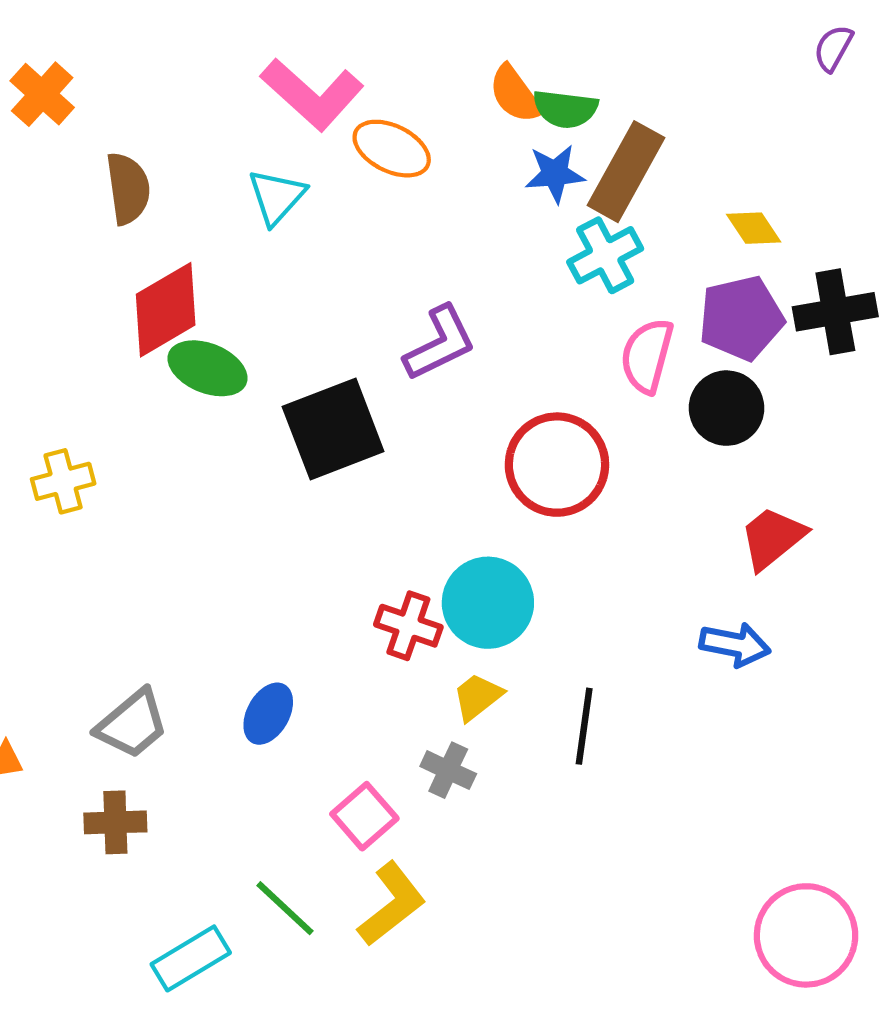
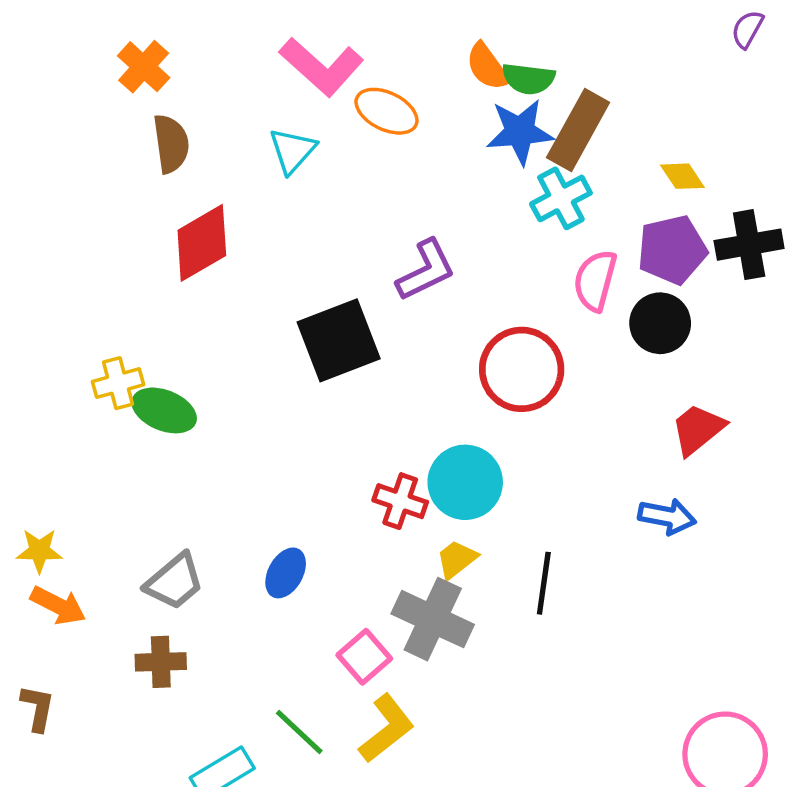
orange cross: (42, 94) -> (144, 67), moved
blue star: (555, 174) -> (520, 132), size x1.4
green ellipse: (208, 368) -> (164, 410), moved
gray cross: (448, 770) -> (433, 619), size x1.8

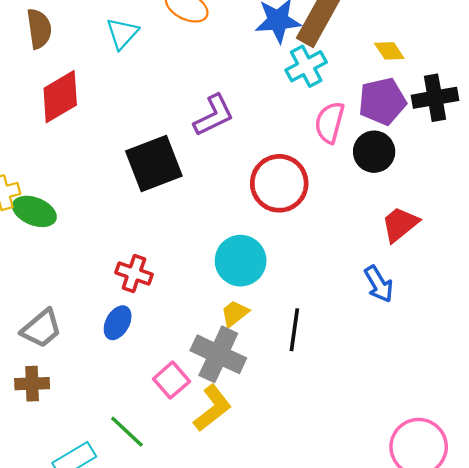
red cross: (400, 501) -> (134, 273), moved
blue arrow: (667, 516) -> (379, 284), turned 48
yellow L-shape: (387, 729) -> (212, 408), moved

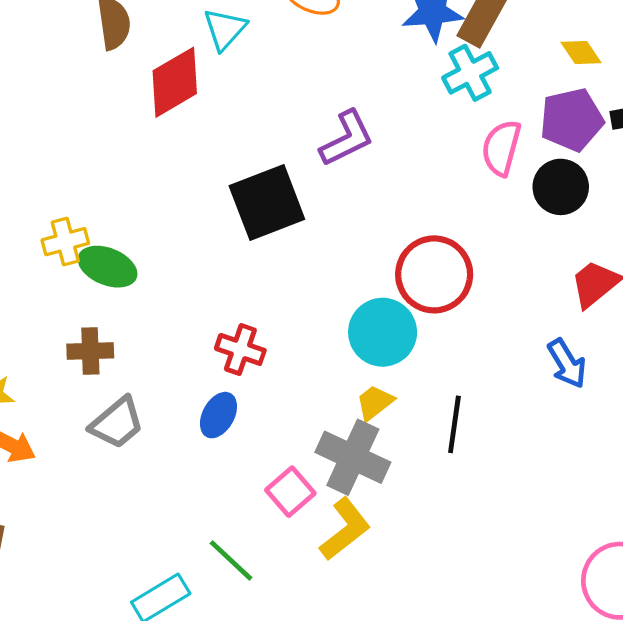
red diamond: (60, 97) -> (175, 82), moved
red circle: (279, 183) -> (434, 274), moved
brown cross: (32, 384) -> (90, 351), moved

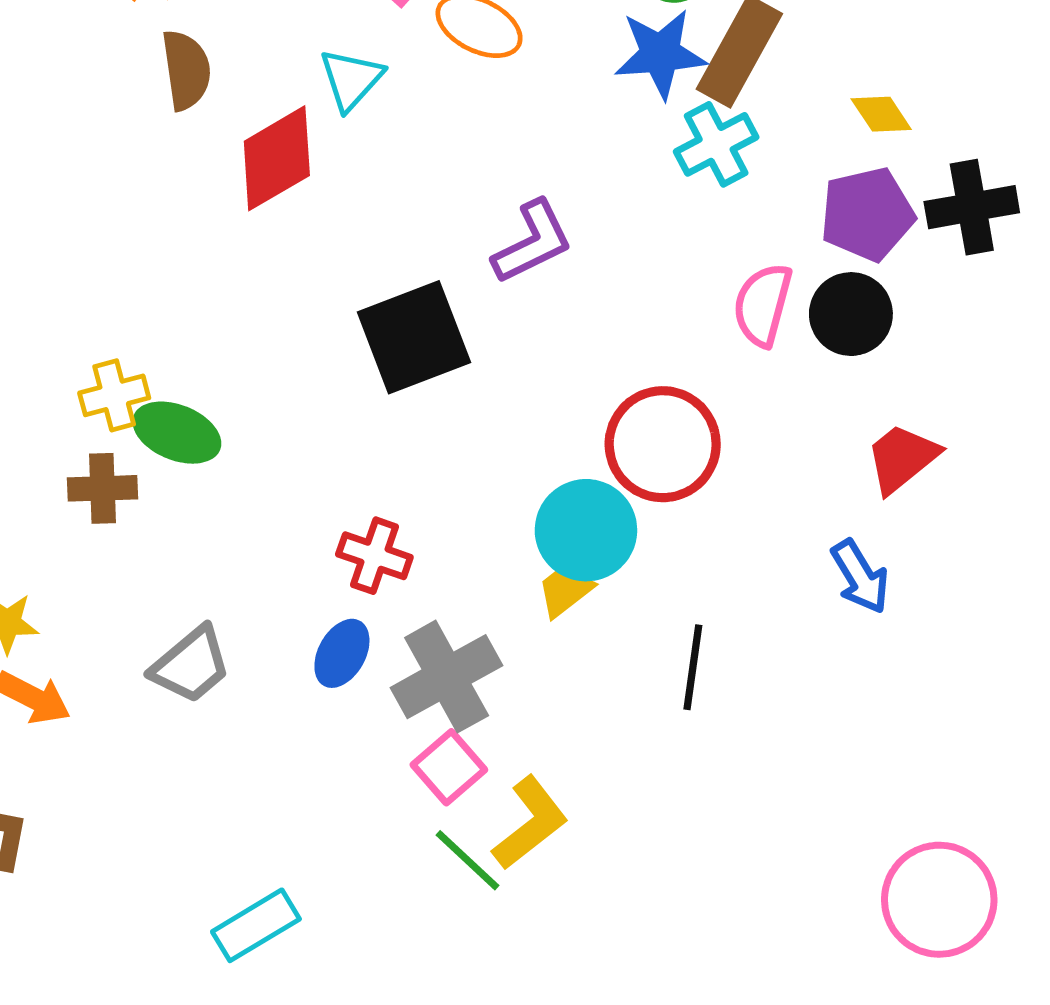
pink semicircle: (501, 148) -> (763, 305), moved
brown cross: (90, 351) -> (103, 488), moved
yellow trapezoid: (375, 403) -> (565, 591), moved
gray cross: (353, 457) -> (447, 677), moved, turned 36
green line: (231, 560) -> (467, 860), moved

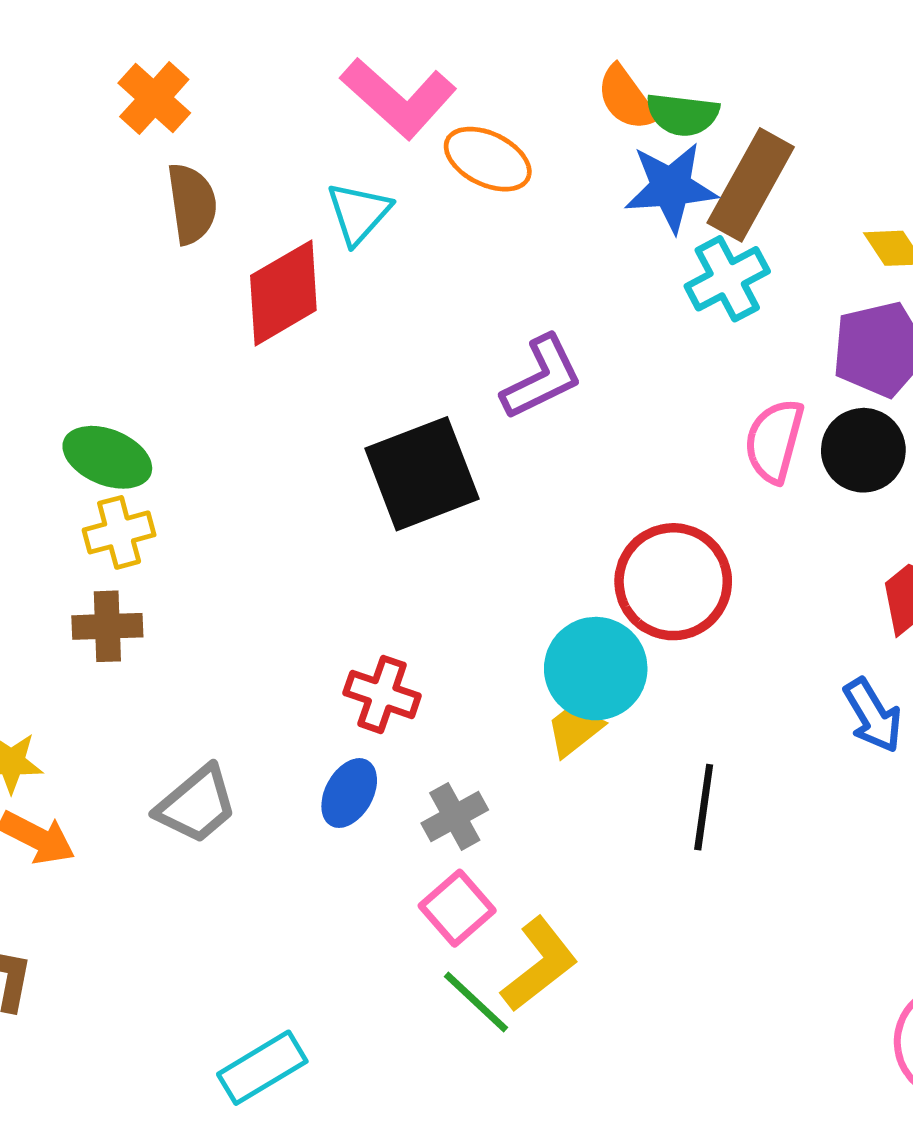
green ellipse: (177, 433) -> (107, 457), moved
gray cross: (447, 677) -> (455, 816), size x0.6

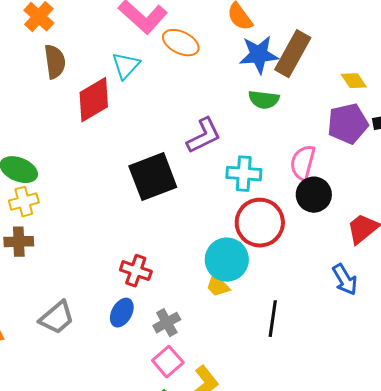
green semicircle: (683, 114) -> (264, 100), moved
cyan cross: (727, 279) -> (244, 174), moved, turned 32
black circle: (863, 450) -> (314, 195), moved
yellow trapezoid: (575, 730) -> (218, 286), turned -96

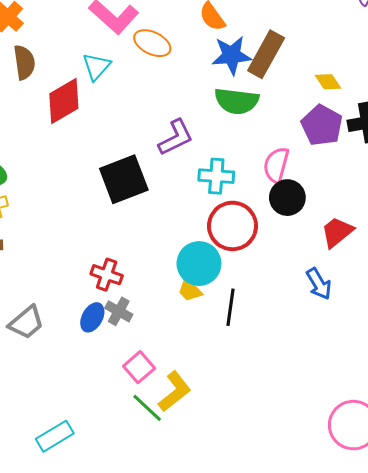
green semicircle: (264, 100) -> (237, 101), size x1.4
purple pentagon: (348, 124) -> (322, 125), turned -30
black line: (273, 319) -> (230, 307), moved
gray cross: (167, 323) -> (119, 311), moved, turned -32

